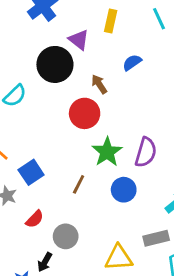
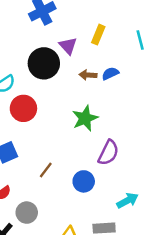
brown arrow: (99, 84) -> (88, 75), moved, turned -63
red circle: (85, 113) -> (23, 108), moved
green star: (107, 152) -> (85, 118), moved

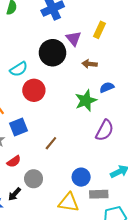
blue semicircle: (110, 73) -> (107, 87), moved
blue circle: (84, 181) -> (81, 177), moved

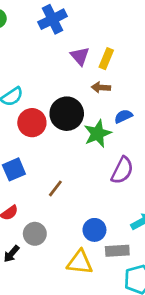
yellow rectangle: (100, 30) -> (106, 59), moved
black circle: (53, 53) -> (67, 114), moved

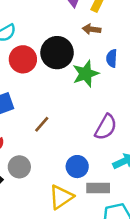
blue semicircle: (123, 116) -> (112, 58), turned -66
purple semicircle: (122, 170) -> (106, 127), moved
yellow triangle: (80, 262) -> (61, 197), turned -44

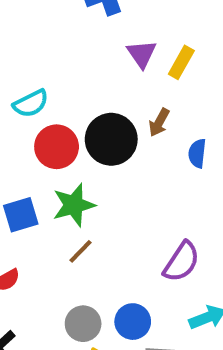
brown arrow: (92, 29) -> (159, 122), moved, turned -72
green star: (86, 74) -> (74, 205), moved
gray circle: (19, 167) -> (83, 324), moved

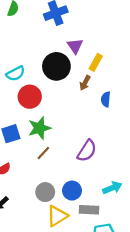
yellow rectangle: (181, 62) -> (96, 62), moved
black circle: (111, 139) -> (56, 66), moved
purple semicircle: (182, 262) -> (87, 151), moved

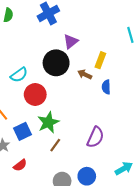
purple triangle: (75, 46) -> (71, 41), turned 35
yellow rectangle: (96, 62) -> (100, 60), moved
brown arrow: (85, 83) -> (85, 74), turned 96

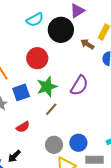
cyan semicircle: (19, 75) -> (35, 20), moved
purple semicircle: (95, 137) -> (79, 85), moved
red semicircle: (20, 165) -> (23, 127), moved

